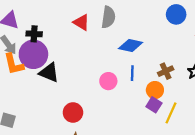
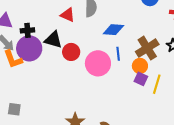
brown cross: (166, 71) -> (147, 48), size x1.6
black triangle: (49, 73) -> (53, 40), moved
pink circle: (108, 81) -> (98, 63), size x1.6
red circle: (73, 112) -> (71, 52), moved

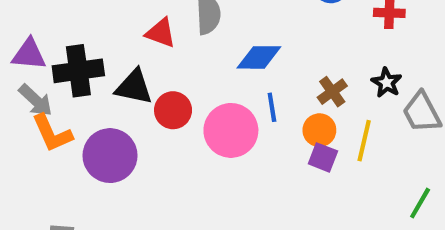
black cross: (27, 30) -> (78, 71), size x1.6
purple circle: (29, 48) -> (110, 156), moved
brown cross: (147, 48) -> (332, 92), size x0.6
yellow line: (157, 84) -> (364, 141), moved

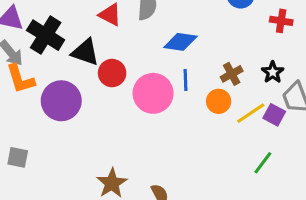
black cross: (78, 71) -> (46, 35), turned 33
yellow line: (364, 141) -> (251, 113), turned 36
purple square: (323, 157) -> (274, 115), moved
green line: (420, 203) -> (263, 163), moved

